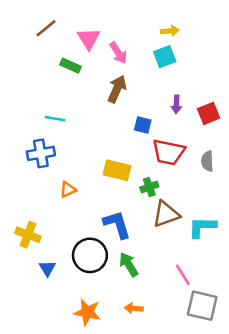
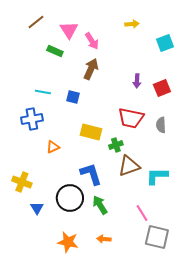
cyan square: (165, 57) -> (165, 43), moved
blue square: (143, 125) -> (73, 97), moved

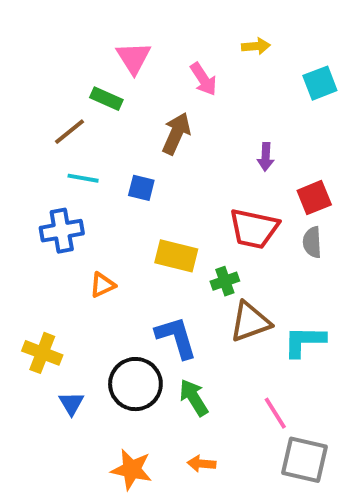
brown line: (36, 22) -> (69, 132), moved
pink arrow: (92, 41) -> (203, 79), moved
red square: (162, 88) -> (314, 198), moved

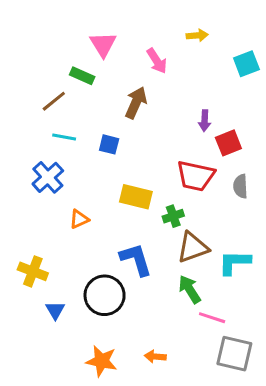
red square: (314, 198) -> (228, 143), moved
blue cross: (62, 231) -> (48, 177), turned -32
green arrow: (194, 398) -> (190, 289), moved
pink line: (275, 413) -> (212, 318), turned -40

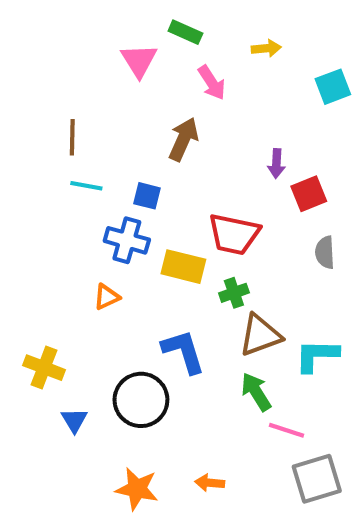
green rectangle: (82, 76) -> (185, 32), moved
brown line: (54, 101) -> (72, 137), turned -50
red trapezoid: (196, 176) -> (234, 234), moved
blue cross: (48, 177) -> (127, 240), moved, turned -32
gray square: (234, 354) -> (317, 479), turned -30

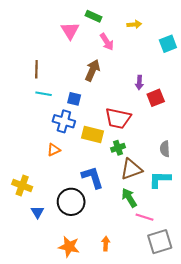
gray semicircle: (325, 252) -> (165, 149), moved
orange arrow: (210, 483) -> (106, 244), turned 88

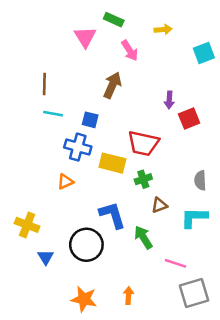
brown triangle: (131, 169) -> (159, 205), size x0.6
green arrow: (129, 198) -> (143, 237), moved

